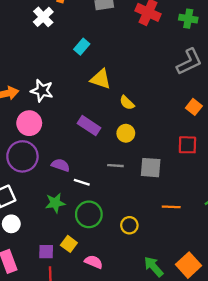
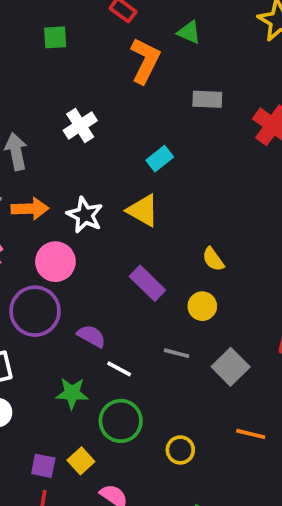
white cross: (43, 17) -> (80, 126), moved
yellow triangle: (101, 79) -> (143, 210), moved
gray square: (151, 168) -> (231, 367), turned 30

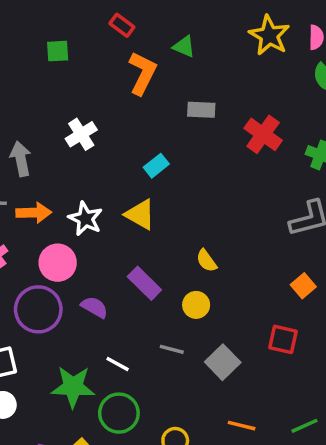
purple semicircle: (91, 336) -> (94, 307), moved
green star: (72, 393) -> (73, 387), size x1.4

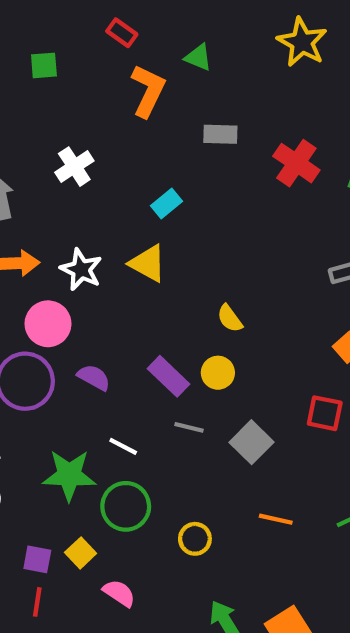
purple rectangle: (144, 283) -> (169, 376), moved

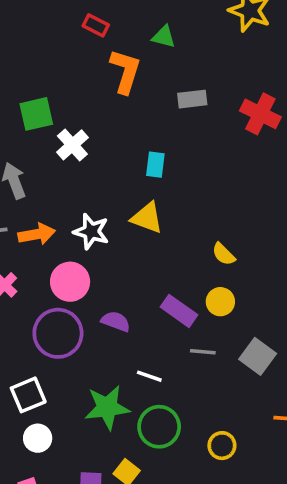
green square: (44, 65) -> (36, 114), moved, size x1.4
cyan rectangle: (167, 203) -> (155, 165), turned -35

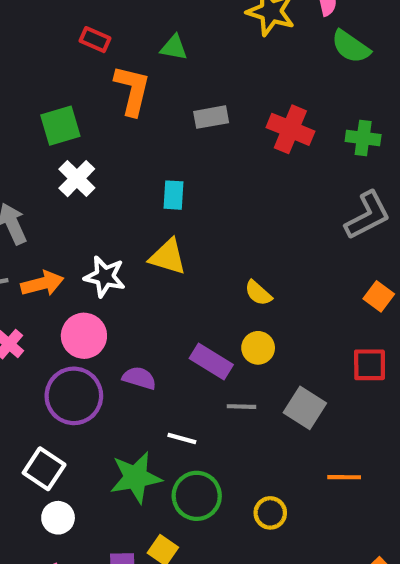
green square: (36, 114) -> (60, 126), moved
white square: (28, 395) -> (44, 469), turned -30

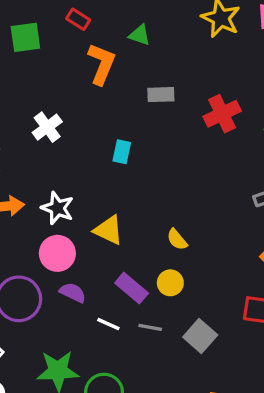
green square: (60, 126) -> (25, 37), moved
red cross: (290, 129) -> (222, 114), turned 33
yellow triangle: (168, 257) -> (109, 230), moved
pink circle: (84, 336) -> (57, 253), moved
white line: (182, 439) -> (108, 324), moved

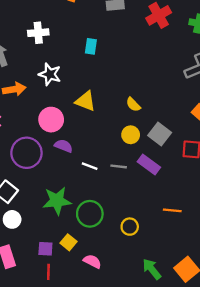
white cross: (47, 127) -> (38, 33), turned 36
white star: (57, 208) -> (50, 74), moved
purple rectangle: (132, 288) -> (149, 164), moved
gray square: (200, 336) -> (160, 134), moved

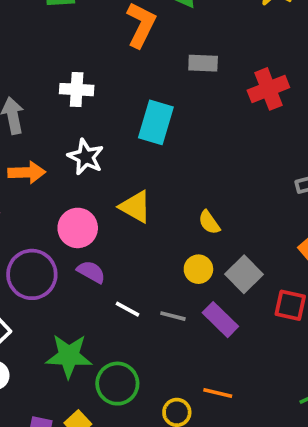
cyan rectangle: (91, 46) -> (156, 122), size x1.6
orange line: (172, 210) -> (218, 393), moved

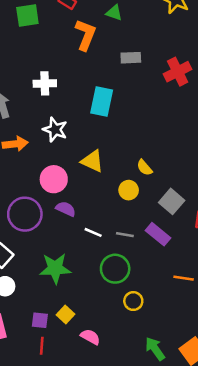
yellow circle: (198, 269) -> (129, 190), moved
green circle: (117, 384) -> (115, 269), moved
orange line: (218, 393) -> (184, 278), moved

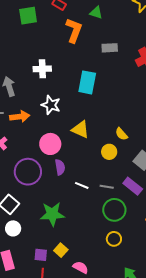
purple semicircle: (66, 209) -> (60, 167), turned 56
green circle: (115, 269) -> (114, 210), moved

